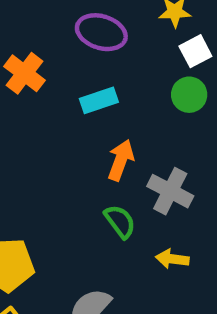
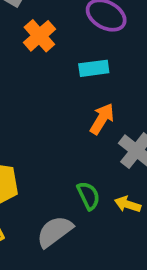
green semicircle: (120, 221) -> (88, 196), moved

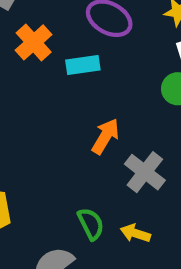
cyan rectangle: (94, 68) -> (83, 65), moved

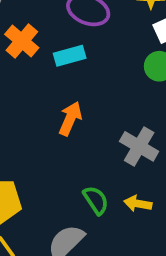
orange arrow: (105, 136) -> (70, 119), moved

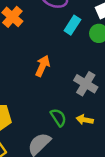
cyan rectangle: (70, 56) -> (72, 25), moved, turned -42

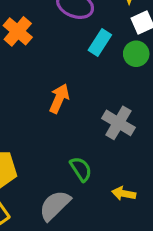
yellow arrow: (85, 120) -> (124, 194), moved

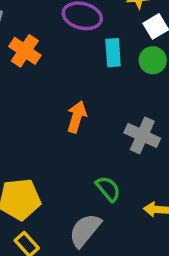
cyan rectangle: (100, 42) -> (113, 53), turned -30

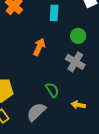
cyan rectangle: (113, 53) -> (54, 13), moved
green circle: (153, 60) -> (78, 36), moved

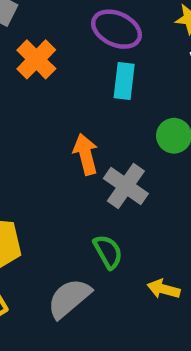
orange arrow: (39, 47) -> (86, 154), turned -42
gray cross: (75, 62) -> (126, 186), moved

